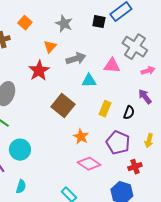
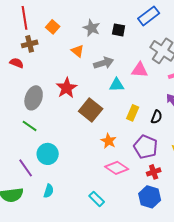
black square: (99, 22) -> (119, 30), moved
orange triangle: (50, 47) -> (78, 51), turned -32
red star: (39, 71) -> (67, 88), moved
red cross: (135, 167) -> (154, 172), moved

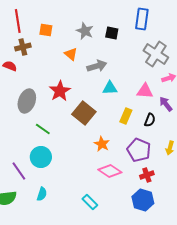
blue rectangle: (149, 16) -> (142, 19), turned -45
orange square: (53, 27) -> (46, 30), turned -32
pink triangle: (140, 70) -> (145, 91), moved
green line: (30, 126) -> (43, 129), moved

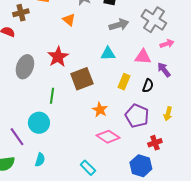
gray arrow: (97, 66) -> (119, 25), moved
brown square: (84, 113) -> (82, 79), turned 30
green line: (43, 129) -> (52, 96), moved, turned 63
red cross: (147, 175) -> (155, 143), moved

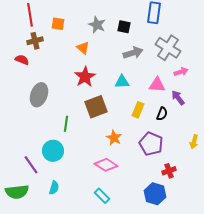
red star: (58, 57) -> (85, 77), moved
yellow arrow: (168, 114) -> (194, 142), moved
pink diamond: (108, 137) -> (106, 165), moved

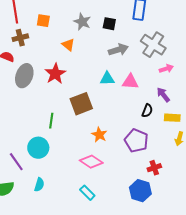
red star: (85, 77) -> (55, 74), moved
pink triangle: (157, 85) -> (130, 82), moved
gray ellipse: (39, 95) -> (24, 76), moved
yellow rectangle: (138, 110) -> (172, 118), moved, turned 70

